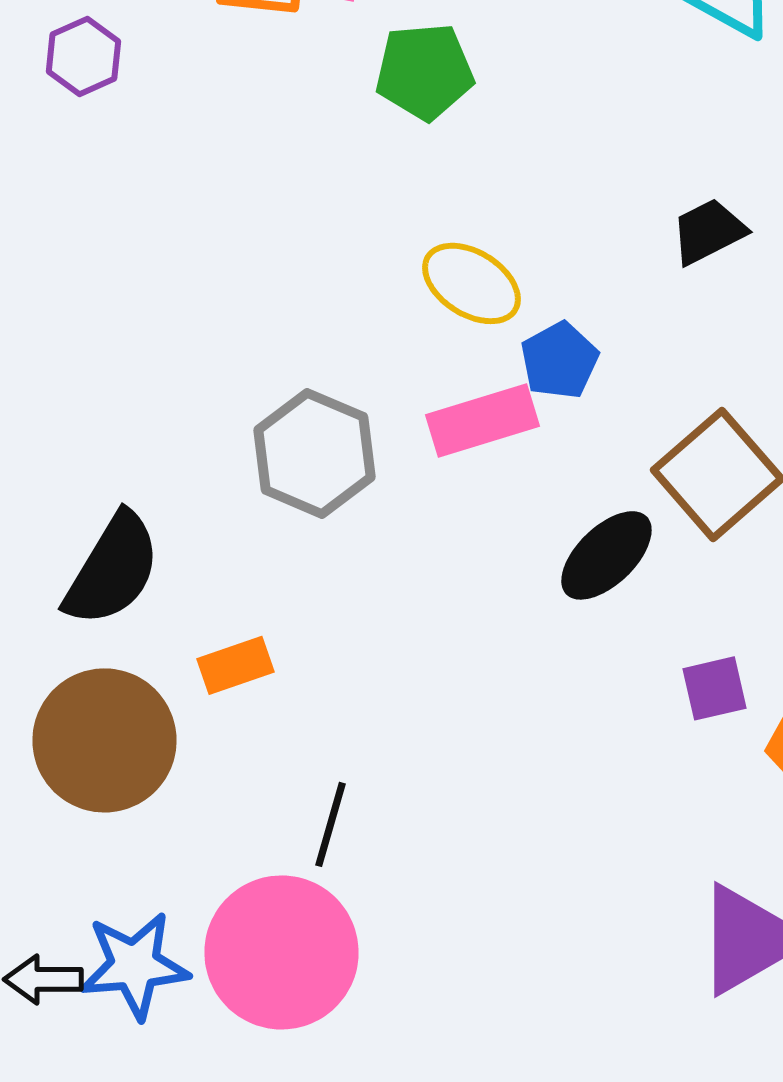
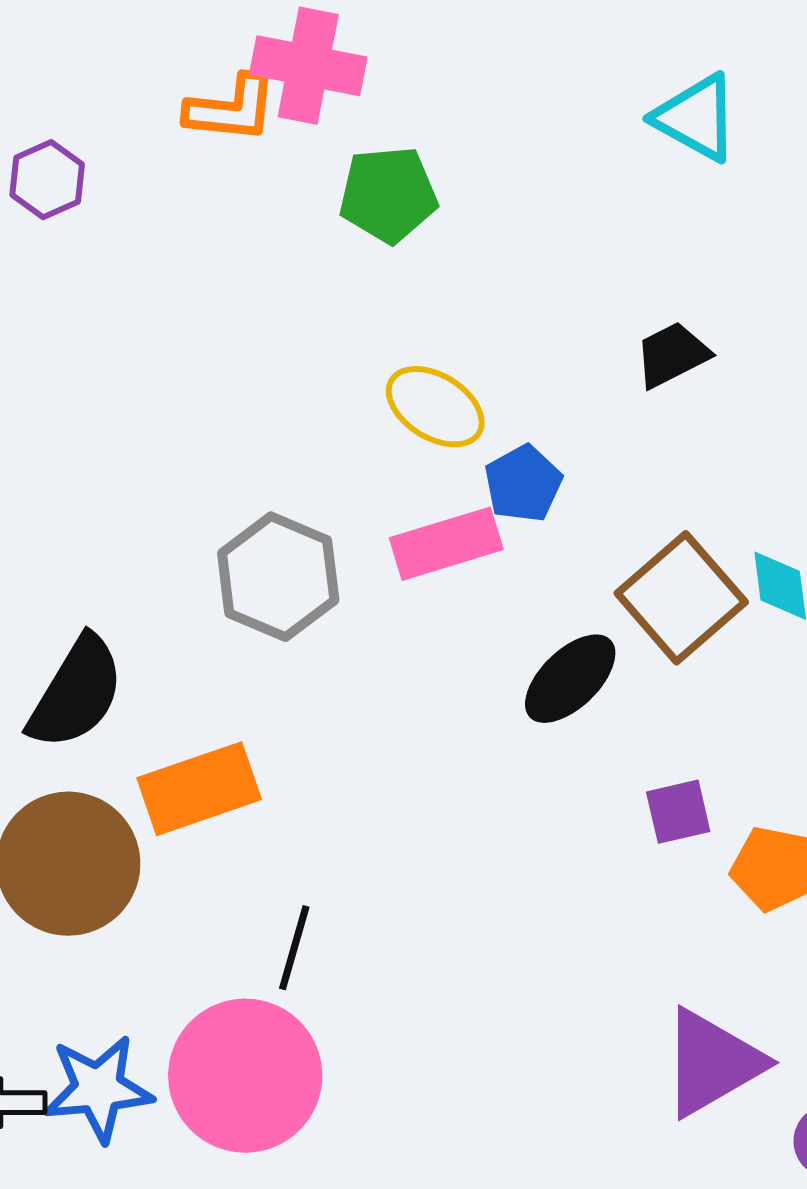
orange rectangle: (235, 665) -> (199, 789), size x1.6

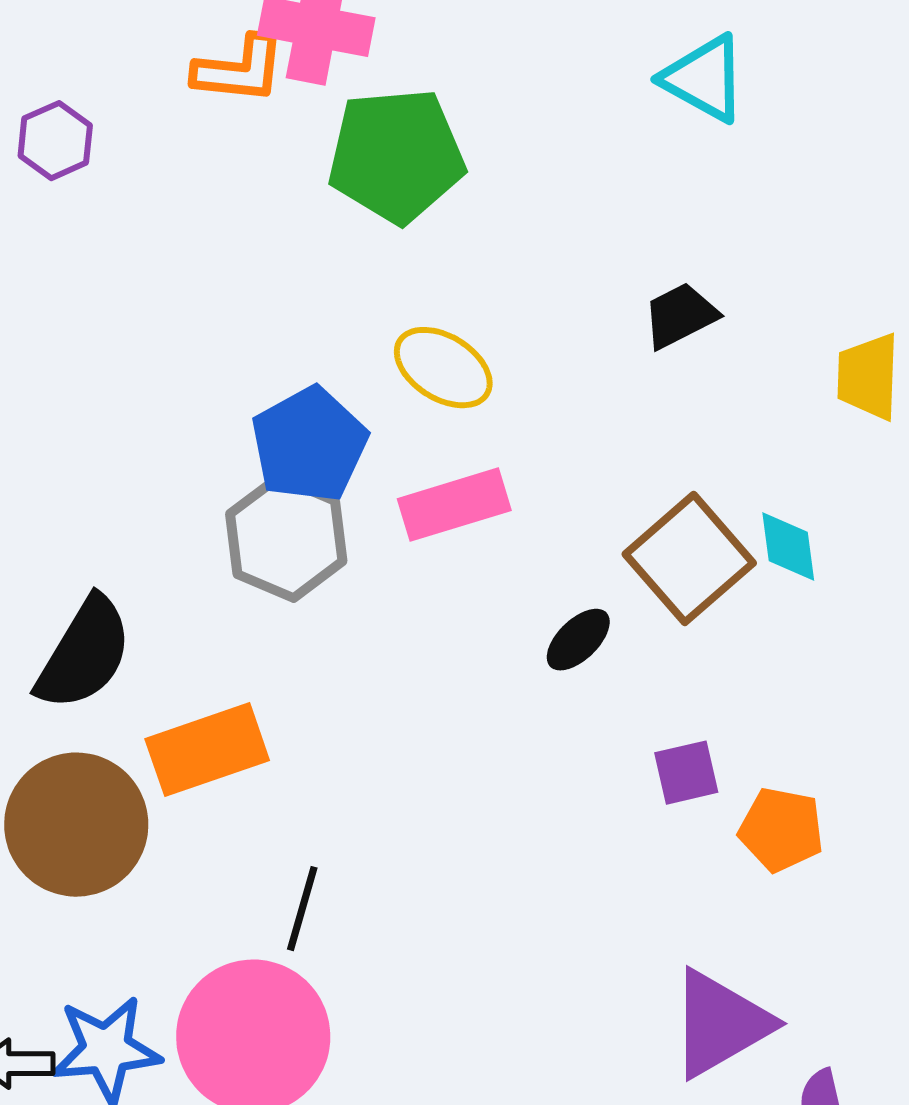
green pentagon: (388, 195) -> (396, 156), size x1.4
blue pentagon: (523, 484) -> (309, 445), moved, size x1.5
black ellipse: (570, 679) -> (578, 640), size x0.7

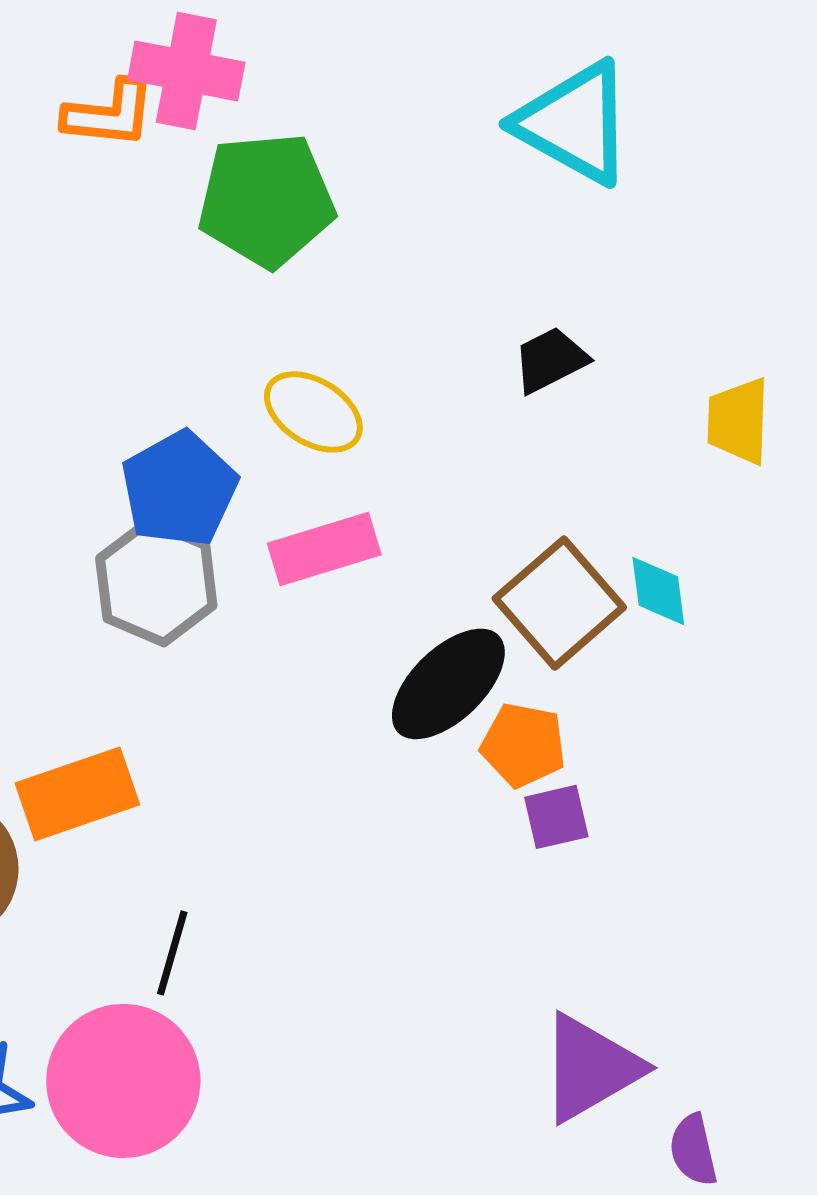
cyan triangle: (704, 79) -> (574, 123), size x1.4
black ellipse: (578, 640) -> (448, 684), size x1.8
orange pentagon: (781, 830) -> (523, 745), moved

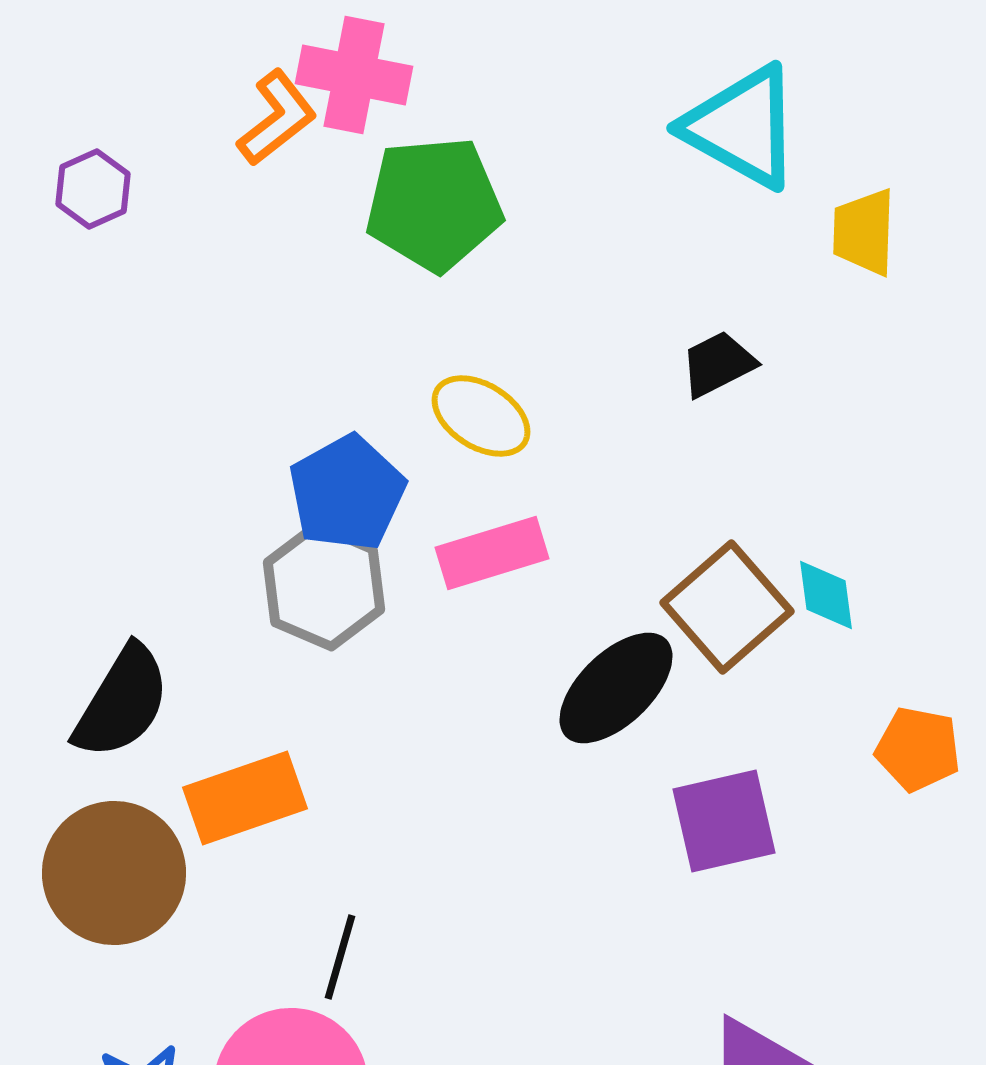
orange L-shape: (109, 114) -> (277, 118), turned -44
yellow trapezoid: (738, 421) -> (864, 232), moved
orange pentagon: (523, 745) -> (918, 749), moved
purple square: (556, 817) -> (724, 821), size x1.6

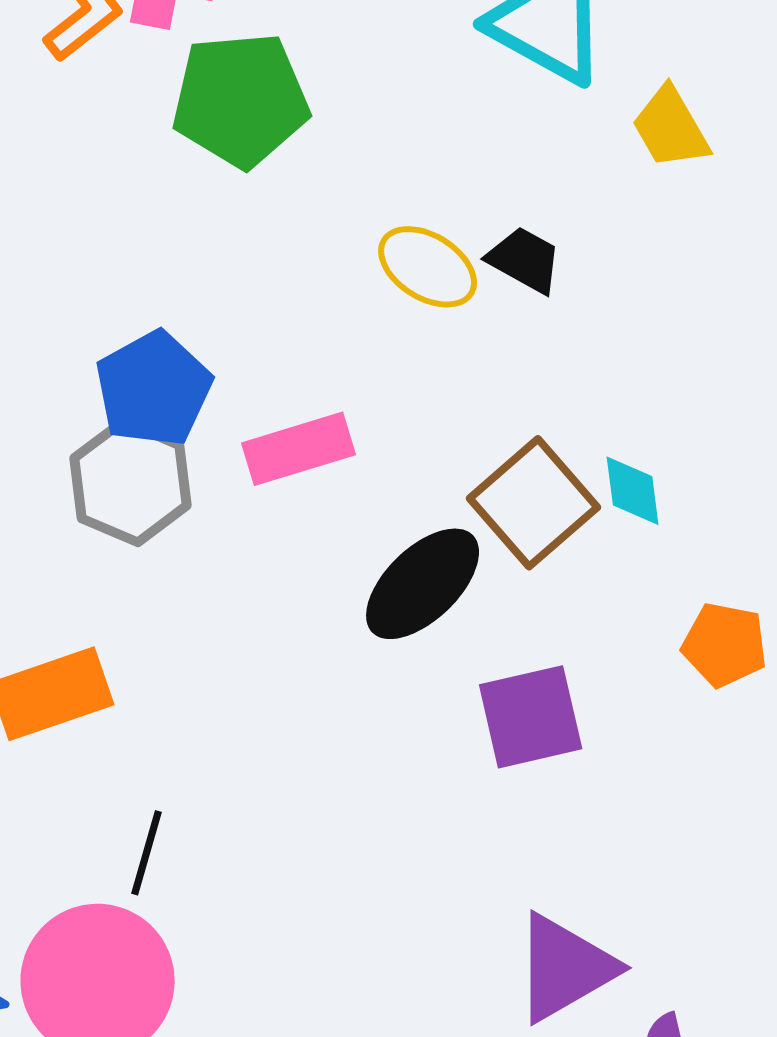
yellow trapezoid: (864, 232) -> (671, 128), turned -32
black trapezoid: (718, 364) -> (525, 260), turned 56
yellow ellipse: (481, 416) -> (428, 267), moved

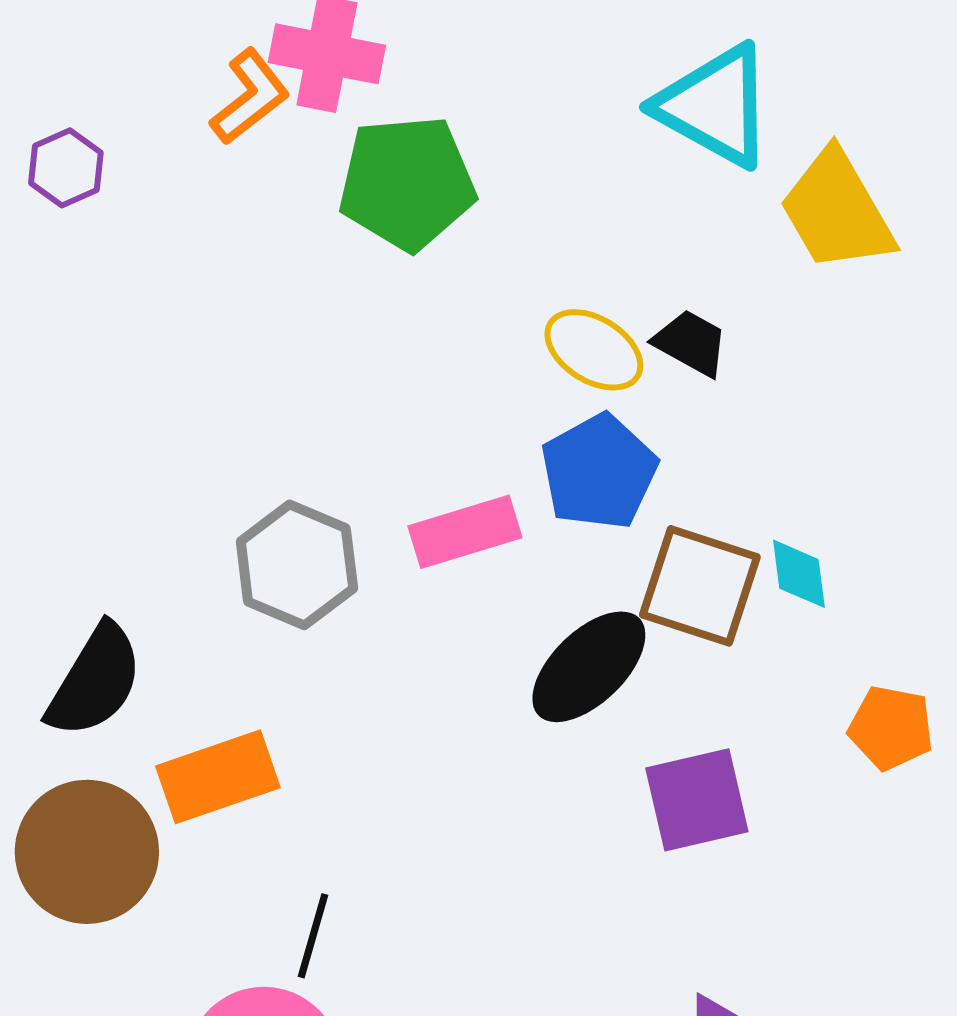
yellow trapezoid: (671, 128) -> (837, 211), size x1.5
blue pentagon: (154, 389) -> (599, 472), moved
brown square: (534, 503) -> (700, 586), turned -31

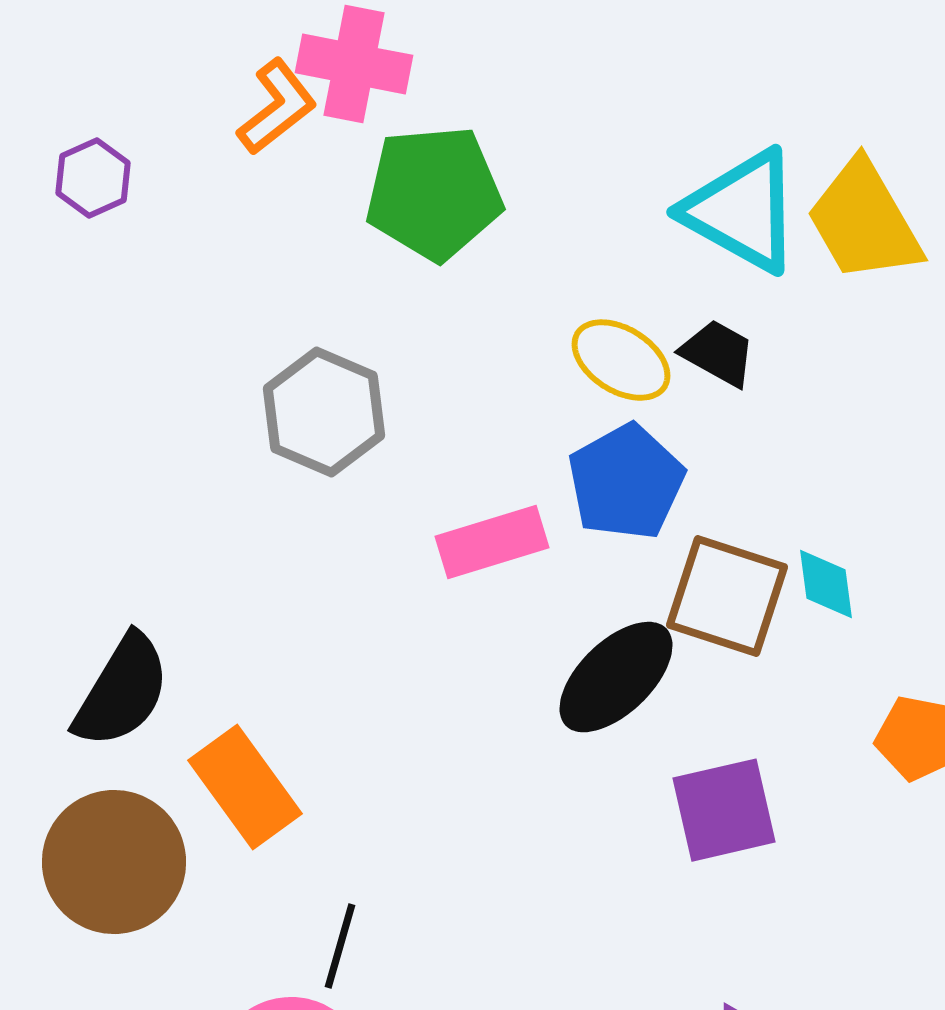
cyan triangle: (715, 106) -> (742, 211), moved
gray hexagon: (297, 565) -> (324, 412), moved
orange rectangle: (218, 777) -> (245, 787), turned 73

